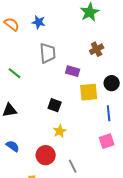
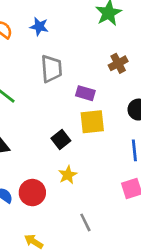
yellow square: (89, 92) -> (92, 122), moved
black square: (55, 105) -> (61, 139), turned 32
red circle: (46, 155) -> (32, 193), moved

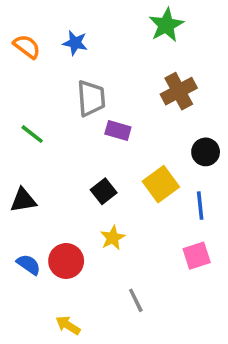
brown cross: (118, 63) -> (179, 91), size x1.4
purple rectangle: (85, 93) -> (118, 130), moved
yellow square: (92, 122) -> (161, 184), moved, turned -30

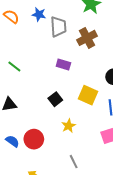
brown cross: (179, 91) -> (87, 38), moved
gray trapezoid: (91, 98) -> (58, 27), moved
yellow square: (161, 184) -> (88, 95), turned -30
yellow star: (113, 238) -> (69, 126), moved

